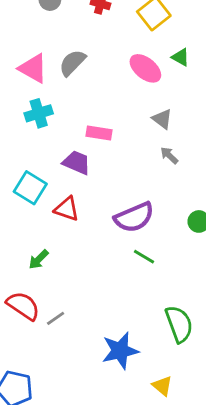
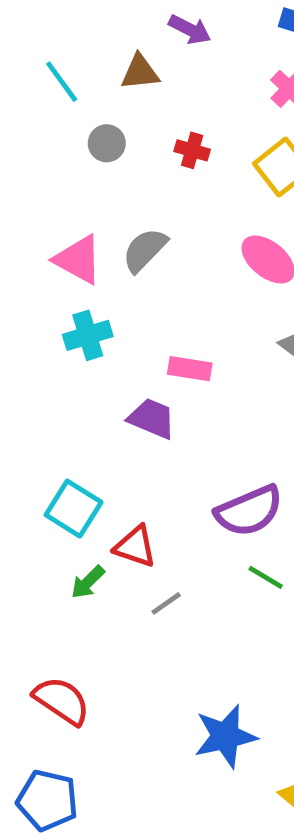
cyan square: (30, 188) -> (74, 509), moved
red triangle: (67, 209) -> (135, 547), moved
red semicircle: (23, 306) -> (62, 701), moved
gray line: (56, 318) -> (166, 603), moved

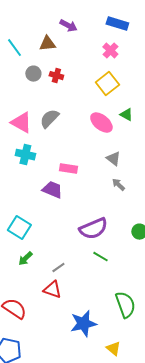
red cross: (192, 150) -> (56, 76), moved
cyan cross: (88, 335) -> (25, 155), turned 30
red triangle: (135, 547) -> (52, 290), moved

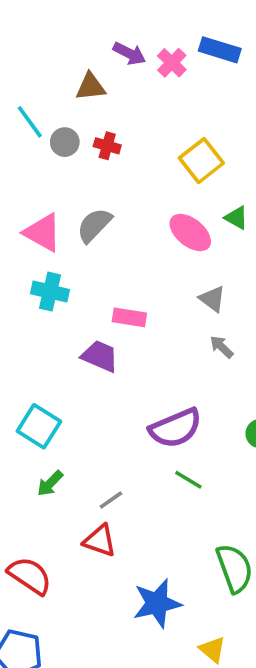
cyan line: (14, 48) -> (30, 122), moved
pink cross: (110, 51) -> (172, 63), moved

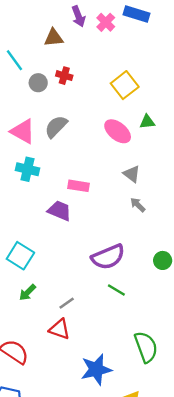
purple arrow: (129, 54) -> (78, 16), turned 42
gray circle: (65, 142) -> (38, 83), moved
green triangle: (236, 218) -> (147, 122), turned -35

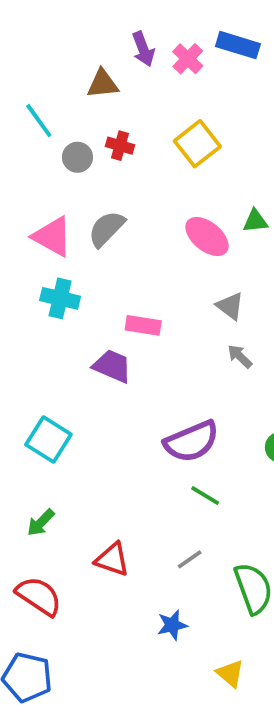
yellow square: (125, 85) -> (197, 144), moved
green arrow: (28, 292) -> (41, 523), moved
gray line: (67, 303) -> (190, 559), moved
blue star: (96, 369) -> (172, 625), size x0.6

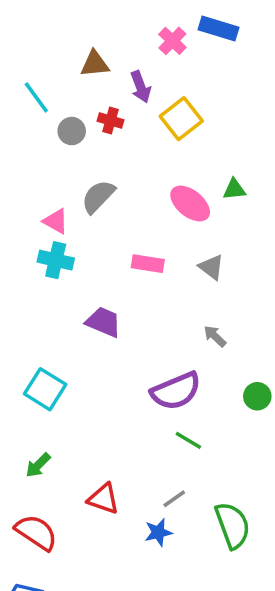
purple arrow: (143, 49) -> (141, 87), moved
pink triangle: (52, 237) -> (56, 221), moved, size x0.7
pink rectangle: (143, 325) -> (148, 264), moved
gray arrow: (240, 356) -> (215, 336), moved
blue star: (172, 625) -> (158, 532), moved

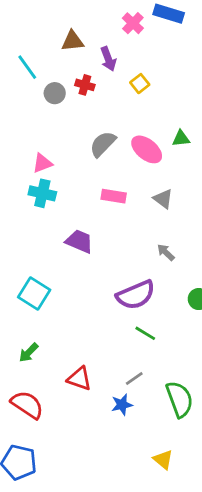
yellow square: (181, 119) -> (140, 84), size x0.6
gray semicircle: (98, 196) -> (103, 144), moved
pink triangle: (56, 221) -> (42, 163), turned -50

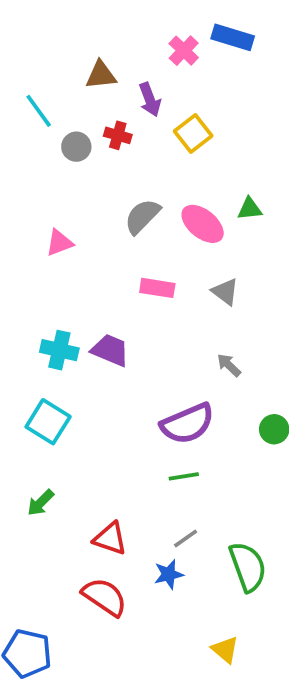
yellow square: (140, 84) -> (193, 133), size x1.4
cyan cross: (42, 193) -> (59, 350), moved
green line: (145, 333) -> (184, 476), moved, turned -40
red semicircle: (27, 405) -> (105, 597), moved

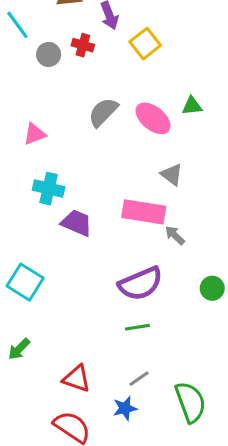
pink rectangle: (157, 288) -> (144, 212), moved, size x1.5
cyan cross: (59, 350) -> (49, 189), moved

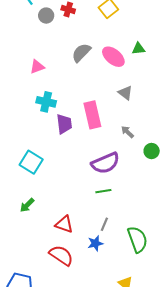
pink rectangle: (144, 212) -> (92, 115), moved, turned 68
purple trapezoid: (77, 223) -> (64, 124), turned 60
green circle: (212, 288) -> (152, 151), moved
gray line: (139, 379) -> (104, 224), turned -32

